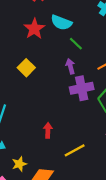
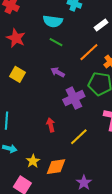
cyan semicircle: (61, 22) -> (53, 21), moved
purple arrow: (70, 66) -> (58, 72), moved, turned -32
purple cross: (82, 88) -> (74, 98), moved

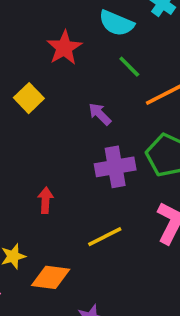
red star: (16, 38) -> (64, 48), moved
green line: (56, 42) -> (129, 67), moved
red arrow: (51, 125) -> (46, 200), moved

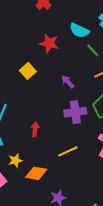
red star: (64, 48) -> (49, 43), turned -30
green line: (129, 67) -> (93, 50), moved

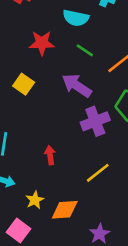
green line: (93, 50) -> (85, 50), moved
purple arrow: (68, 82) -> (77, 86), size x1.6

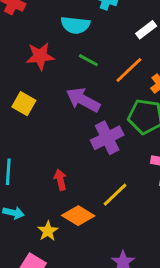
orange diamond: (65, 210) -> (78, 216), moved, turned 40

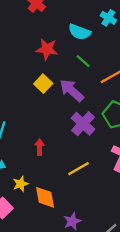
yellow square: (24, 104) -> (43, 84), moved
purple cross: (107, 138) -> (83, 124), turned -35
orange diamond: (78, 216) -> (45, 197), moved, turned 35

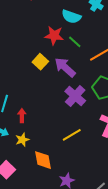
red star: (47, 49) -> (54, 36), moved
red arrow: (40, 147) -> (22, 116), moved
yellow star: (21, 184) -> (22, 140), moved

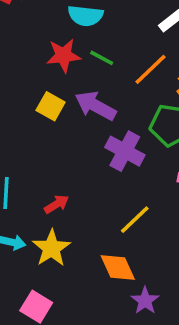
red arrow: (22, 116) -> (57, 204), moved, turned 72
yellow star: (22, 140) -> (51, 248), size x1.5
orange diamond: (43, 160) -> (118, 268), moved

